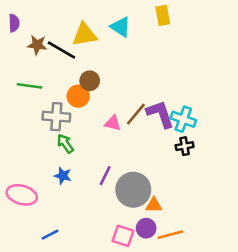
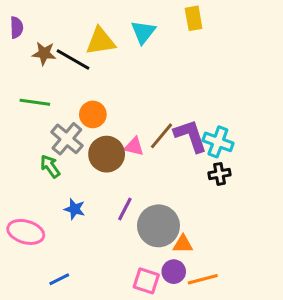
cyan triangle: (120, 27) -> (143, 32), turned 35
brown circle: (90, 81) -> (107, 154), moved, size x1.5
gray cross: (56, 117) -> (67, 139), turned 36
green arrow: (65, 144) -> (50, 166), moved

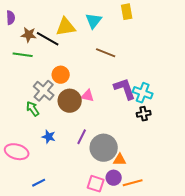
green line: (35, 102) -> (23, 55), moved
brown line: (162, 136) -> (106, 53), moved, turned 72

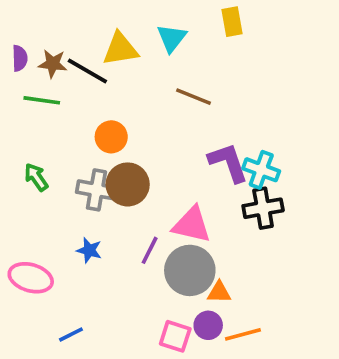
purple semicircle: (11, 18) -> (20, 58), moved
gray cross: (44, 91) -> (97, 190), moved, turned -30
pink triangle: (88, 96) -> (192, 225), moved, size x1.6
green arrow: (33, 109) -> (36, 177), moved
black cross: (144, 114) -> (263, 208), size x1.5

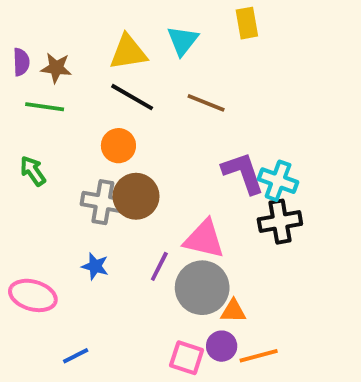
black line: (87, 71) -> (132, 97), moved
green arrow: (36, 177) -> (33, 171), moved

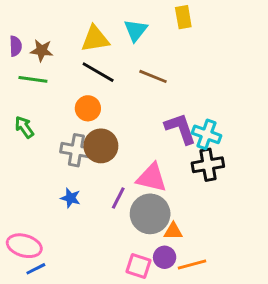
pink ellipse: (33, 295) -> (24, 246), moved
blue line: (76, 356) -> (36, 269), moved

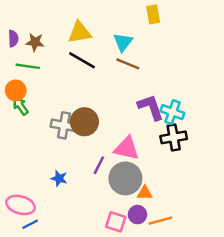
cyan triangle: (136, 30) -> (123, 42), moved
orange circle: (88, 108) -> (16, 90), moved
blue star: (71, 198) -> (59, 178), moved

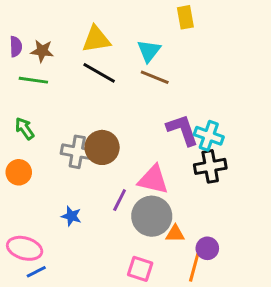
orange circle: (16, 90) -> (19, 172), moved
purple circle: (137, 215) -> (207, 248), moved
orange line: (160, 221) -> (194, 267), turned -60

